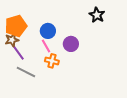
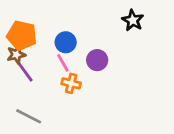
orange pentagon: (16, 26) -> (22, 35), turned 30
gray line: (26, 72) -> (29, 116), moved

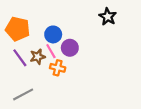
brown star: (16, 55) -> (38, 57), moved
purple circle: (97, 60) -> (70, 48), moved
gray line: (29, 116) -> (23, 94), turned -55

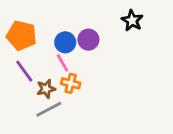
purple circle: (70, 48) -> (88, 40), moved
brown star: (38, 57) -> (46, 89), moved
gray line: (23, 94) -> (49, 109), moved

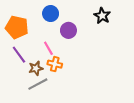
blue circle: (65, 42) -> (51, 14), moved

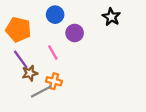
orange cross: (55, 64) -> (54, 81), moved
brown star: (36, 68) -> (30, 73), moved

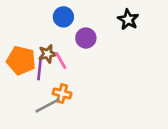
orange pentagon: (18, 30) -> (21, 60), moved
purple line: (21, 59) -> (40, 68), moved, turned 42
brown star: (30, 73) -> (48, 54), moved

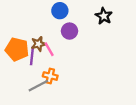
blue circle: (63, 17) -> (60, 11), moved

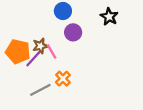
purple line: (32, 56) -> (34, 58), turned 36
orange cross: (50, 76) -> (63, 79), moved, turned 32

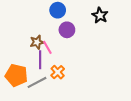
orange pentagon: (18, 52) -> (16, 75), moved
purple line: (34, 58) -> (40, 60), moved, turned -42

